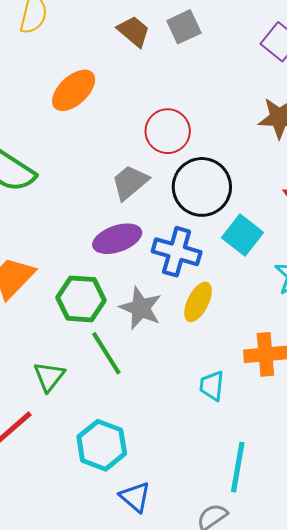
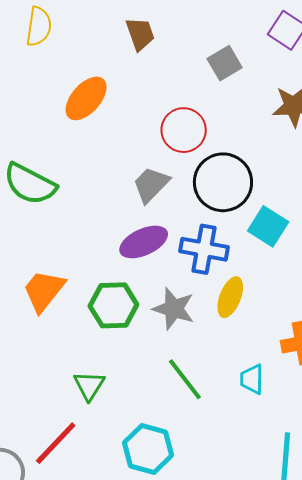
gray square: (184, 27) -> (225, 63), moved
brown trapezoid: (134, 31) -> (140, 34), turned 36
green line: (106, 353) -> (185, 379), moved

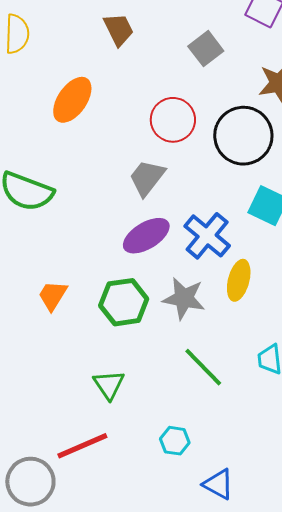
black circle: (223, 182) -> (243, 136), moved
blue cross: (204, 249) -> (207, 236), turned 36
orange trapezoid: (44, 291) -> (53, 296), size x0.7
red line: (56, 443) -> (82, 446), turned 30
cyan hexagon: (148, 449) -> (175, 441), size x0.6

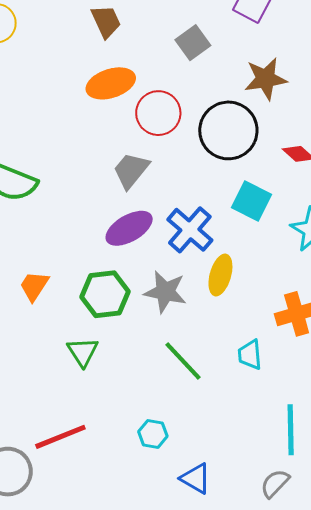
orange ellipse: (72, 100) -> (111, 83), moved, turned 36
green triangle: (109, 385) -> (83, 352), moved

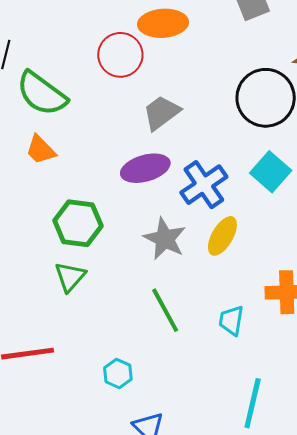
red circle: (158, 113) -> (120, 55), moved
orange trapezoid: (34, 286) -> (41, 150), moved, turned -92
green hexagon: (105, 294) -> (78, 223), moved

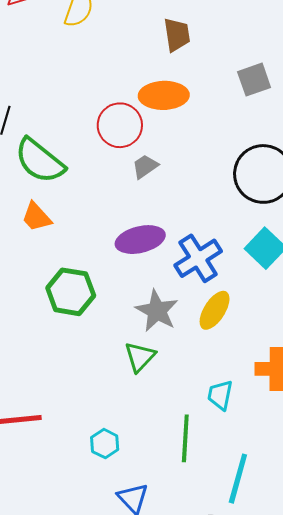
gray trapezoid: (161, 113) -> (145, 166), moved, size x0.7
green triangle: (70, 277) -> (140, 357), moved
green line: (165, 310) -> (185, 438), moved, turned 30

